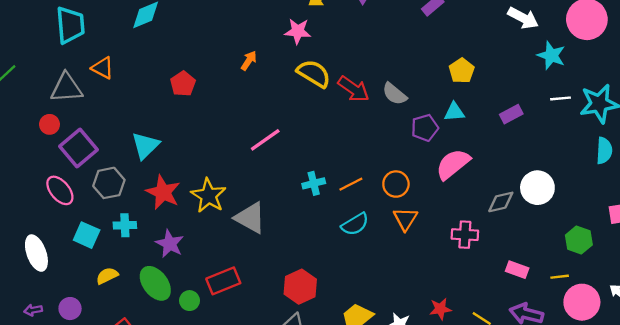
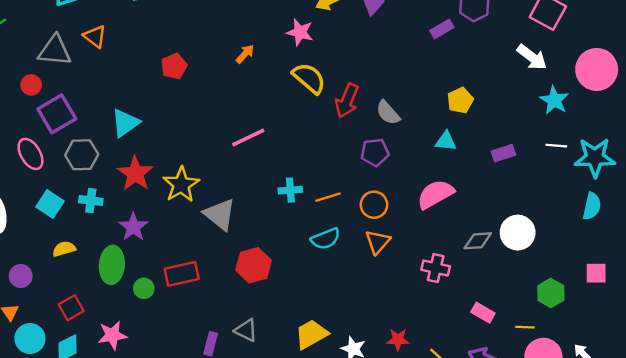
red arrow: (354, 89) -> (347, 101), turned 68
purple pentagon: (425, 128) -> (375, 152), moved
green ellipse: (155, 283) -> (112, 265), turned 32
red hexagon: (300, 287) -> (254, 265), moved

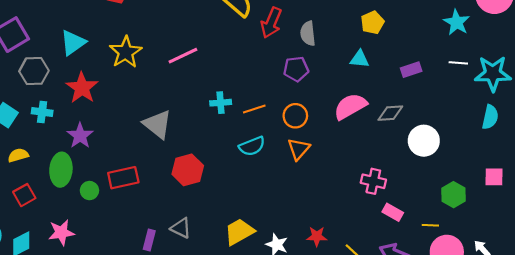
gray semicircle: (388, 113) -> (308, 33), turned 35
yellow star: (181, 185) -> (126, 52), moved
gray diamond: (478, 241) -> (390, 113), moved
pink cross: (436, 268) -> (373, 181), moved
red square: (71, 308) -> (24, 195), moved

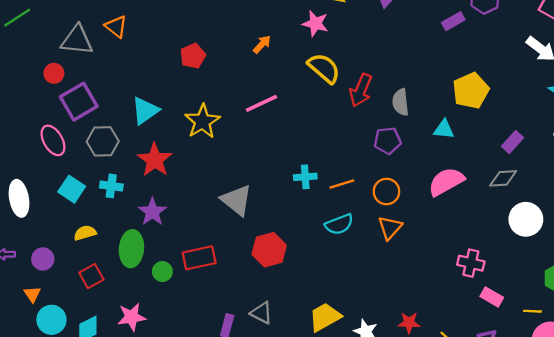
yellow pentagon: (372, 23) -> (471, 91), size x1.4
pink line: (183, 56) -> (261, 103), moved
cyan triangle: (360, 59) -> (444, 129), moved
purple rectangle: (411, 70) -> (512, 142), turned -30
gray diamond: (390, 113) -> (503, 178), moved

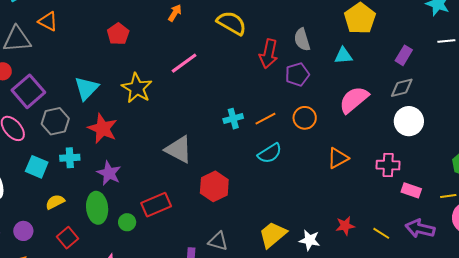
red arrow: (361, 90) -> (269, 54), moved
white circle: (526, 219) -> (409, 121), moved
orange triangle: (390, 228) -> (338, 158), moved, turned 30

